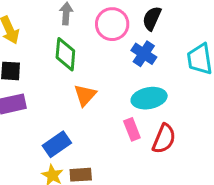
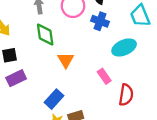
cyan ellipse: (149, 98) -> (124, 47), moved
red semicircle: (164, 139) -> (126, 95), moved

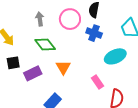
green diamond: (45, 34) -> (45, 44), turned -30
purple rectangle: (16, 78) -> (33, 73), moved

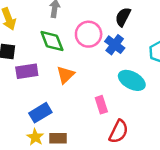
pink circle: (70, 19) -> (89, 34), moved
cyan ellipse: (115, 56) -> (132, 80), turned 35

